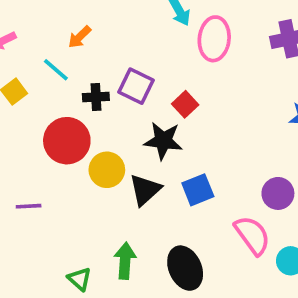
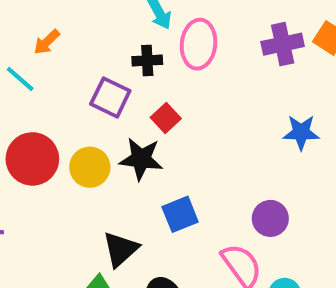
black cross: (96, 97) -> (147, 61), moved
yellow circle: (107, 170) -> (90, 167), moved
black triangle: (145, 190) -> (121, 249), moved

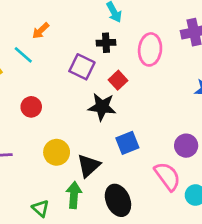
pink ellipse: (199, 44) -> (150, 49), moved
red circle: (32, 159) -> (31, 107), size x0.6
yellow circle: (90, 167) -> (57, 152), moved

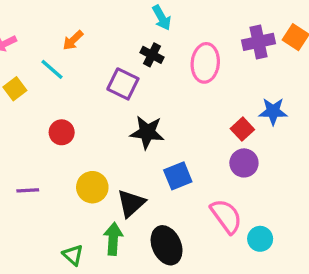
black cross: (106, 43) -> (152, 55), turned 30
red square: (118, 80) -> (242, 129), moved
purple circle: (186, 146) -> (244, 163), moved

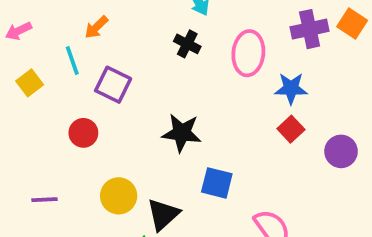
cyan line: (52, 69) -> (72, 61), turned 30
purple square: (123, 84) -> (113, 85), moved
blue star: (273, 111) -> (291, 88), moved
purple circle: (244, 163) -> (341, 151), moved
blue square: (178, 176) -> (217, 183), turned 36

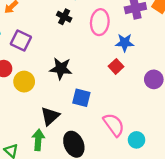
red square: (291, 129) -> (116, 66), moved
yellow circle: (119, 196) -> (24, 82), moved

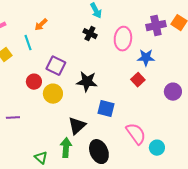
purple square: (21, 40) -> (56, 66), moved

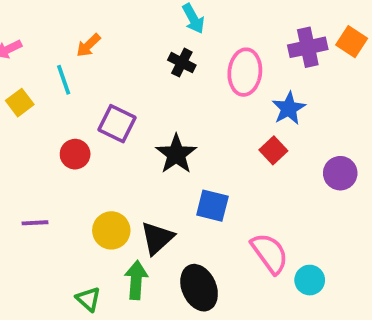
blue star: (146, 58) -> (289, 108), turned -30
black star: (87, 82) -> (176, 154), turned 30
yellow circle: (53, 94) -> (111, 230), moved

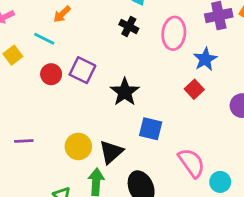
cyan line: (64, 80) -> (44, 39), turned -45
red circle: (75, 154) -> (51, 74), moved

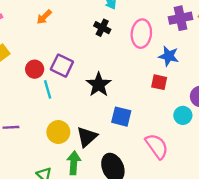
cyan line: (44, 39) -> (48, 89), moved, turned 48
blue star: (205, 59) -> (169, 56), turned -30
red square: (194, 89) -> (159, 82), turned -35
cyan circle: (220, 182) -> (183, 115), moved

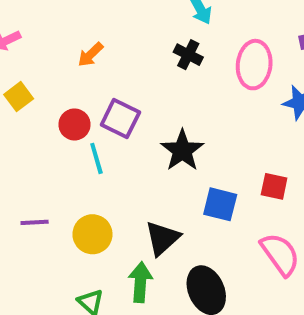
orange arrow: (44, 17) -> (90, 55), moved
red square: (159, 82) -> (274, 186), moved
yellow circle: (58, 132) -> (92, 234), moved

